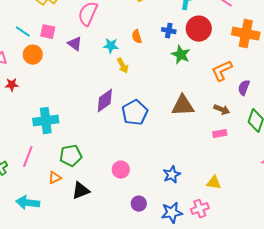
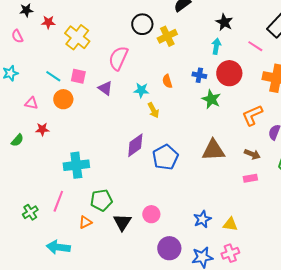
yellow triangle: (214, 183) -> (230, 224), moved
black triangle: (81, 191) -> (122, 222), moved, turned -36
purple circle: (139, 204) -> (169, 248), size x1.5

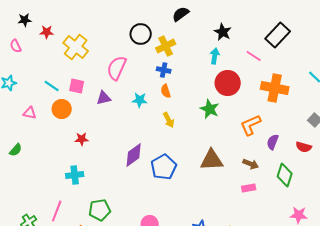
blue cross: (199, 75) -> (164, 70), moved
purple triangle: (105, 88) -> (104, 98), turned -49
yellow arrow: (153, 110) -> (169, 120), moved
red star: (42, 129) -> (82, 139), moved
cyan cross: (76, 165) -> (75, 175), size x0.7

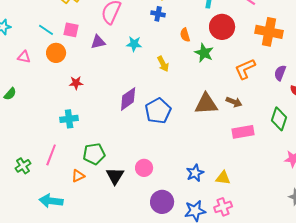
orange semicircle: (166, 91) -> (185, 35), moved
purple semicircle: (273, 142) -> (280, 73), moved
brown arrow: (251, 164) -> (234, 102), moved
pink rectangle: (249, 188) -> (243, 132), size x1.5

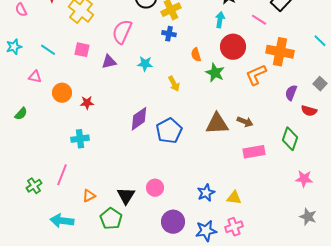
cyan line: (46, 30) -> (48, 50), moved
orange circle: (56, 53) -> (62, 93), moved
orange L-shape: (245, 69) -> (256, 75), moved
green pentagon: (94, 154) -> (111, 219), moved, turned -30

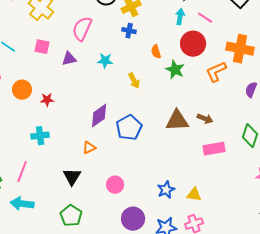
pink line: (259, 20) -> (205, 18), moved
orange triangle: (89, 196) -> (89, 148), moved
black triangle: (126, 196) -> (72, 177), moved
cyan arrow: (62, 221) -> (22, 204), moved

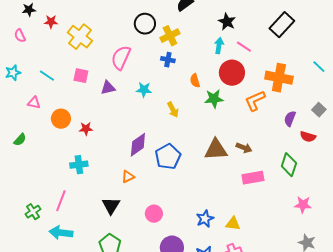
green star: (175, 70) -> (214, 99), turned -30

